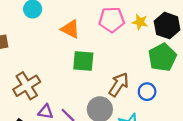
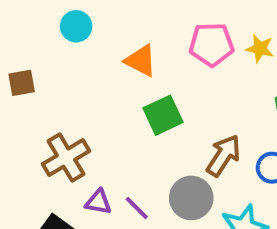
green square: (83, 61) -> (163, 115), turned -30

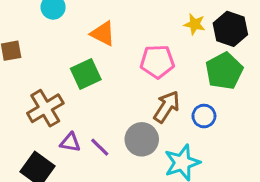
pink pentagon: (211, 44) -> (157, 62), moved
green square: (163, 115) -> (86, 74), moved

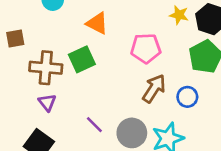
brown cross: (45, 108) -> (46, 68), moved, turned 36
gray circle: (142, 139) -> (132, 133), moved
purple triangle: (70, 142) -> (47, 102), moved, turned 42

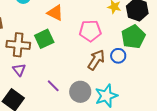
blue circle: (187, 97) -> (118, 56), moved

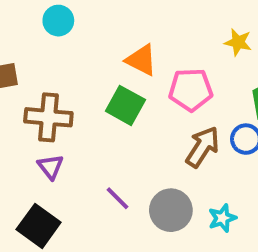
orange triangle: (55, 13) -> (141, 60), moved
green square: (44, 39) -> (125, 105), moved, turned -36
cyan star: (106, 96) -> (222, 218), size x0.6

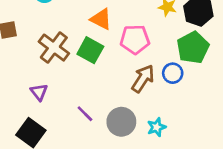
brown cross: (48, 117) -> (54, 48), moved, turned 32

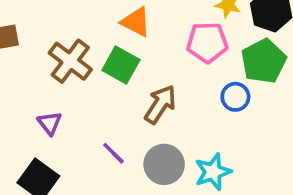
pink pentagon: (135, 39) -> (207, 42), moved
brown arrow: (143, 79) -> (160, 104), moved
cyan star: (156, 127) -> (213, 172), size x1.4

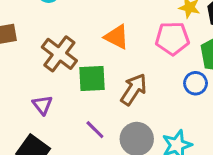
orange triangle: (136, 22) -> (117, 37), moved
green square: (121, 65) -> (92, 79), moved, turned -32

